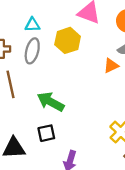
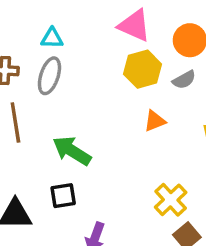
yellow hexagon: (68, 40) -> (143, 69), moved
orange triangle: (111, 66) -> (155, 121), moved

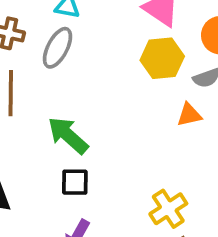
orange triangle: (155, 121) -> (189, 115), moved
black square: (63, 196) -> (75, 182), moved

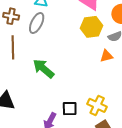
black square: (75, 182) -> (70, 109), moved
yellow cross: (168, 209) -> (97, 105), turned -30

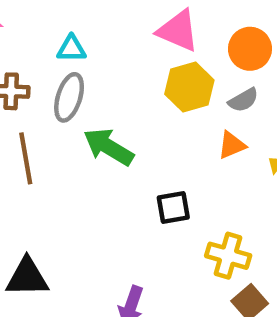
green arrow: (43, 69) -> (109, 147), moved
black square: (70, 109) -> (173, 207), moved

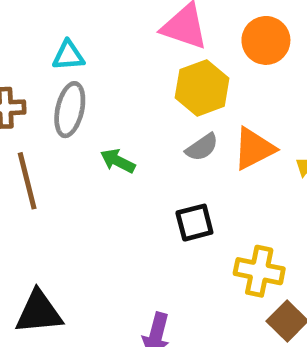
gray semicircle: (243, 100) -> (202, 147), moved
orange triangle: (232, 145) -> (254, 149), size x1.4
green arrow: (109, 147) -> (118, 161), size x0.6

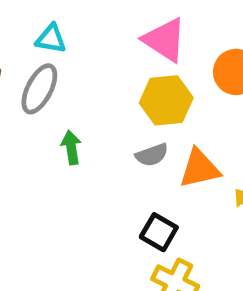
green arrow: (118, 161) -> (71, 148), turned 40
black square: (194, 223) -> (159, 232), moved, turned 30

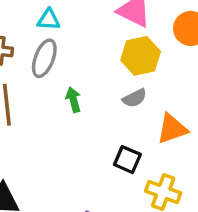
orange triangle: (199, 169) -> (172, 129), moved
black square: (159, 232) -> (127, 160), moved

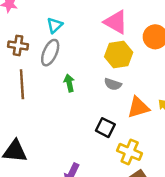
cyan triangle: (49, 20) -> (55, 25), turned -49
gray semicircle: (135, 98) -> (113, 84), turned 42

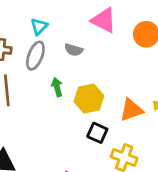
yellow hexagon: (119, 54) -> (89, 99), moved
gray semicircle: (113, 84) -> (74, 50), moved

